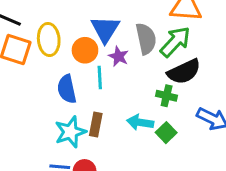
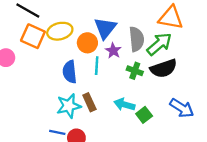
yellow ellipse: (49, 39) -> (60, 31), turned 75
green cross: (167, 96) -> (135, 71), moved
brown rectangle: (96, 124) -> (89, 102), turned -42

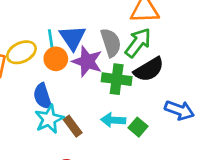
purple star: (113, 51) -> (87, 61), size x1.6
cyan line: (97, 66) -> (51, 40), moved
green cross: (135, 71) -> (117, 79), size x1.5
cyan star: (69, 106) -> (49, 119), moved

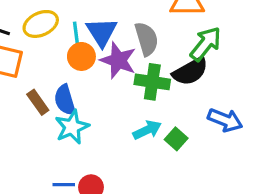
green arrow: (138, 43) -> (206, 44), moved
yellow ellipse: (21, 52) -> (41, 24), moved
cyan arrow: (113, 120) -> (147, 130), turned 150
brown rectangle: (73, 126) -> (38, 102), moved

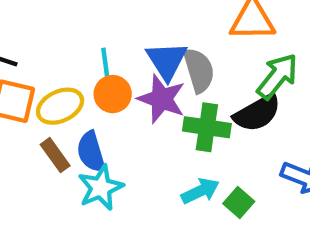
yellow ellipse: (41, 24) -> (60, 106), moved
blue triangle: (102, 32) -> (167, 61), moved

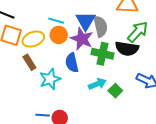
cyan line: (105, 65) -> (56, 21), turned -70
black semicircle: (257, 113) -> (127, 49), turned 35
blue semicircle: (91, 152) -> (72, 63), moved

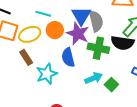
cyan line: (56, 21) -> (43, 14), moved

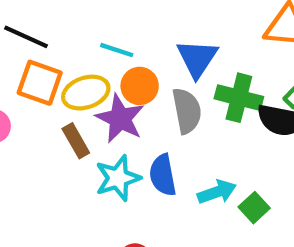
gray semicircle: (96, 21) -> (187, 111), moved
purple star: (78, 34) -> (120, 119), moved
green cross: (98, 48) -> (239, 98), moved
blue semicircle: (68, 57) -> (163, 175), moved

